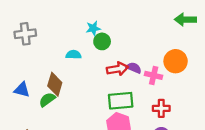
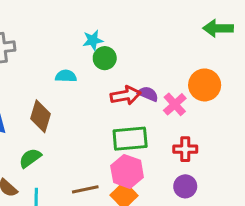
pink cross: (154, 75) -> (175, 104), turned 35
green semicircle: (47, 100) -> (30, 158), moved

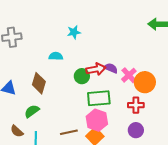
green circle: (105, 58) -> (82, 76), moved
orange circle: (205, 85) -> (145, 82), moved

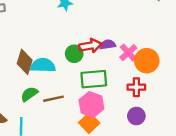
cyan semicircle: (56, 56) -> (43, 65), moved, size x1.5
purple semicircle: (111, 68) -> (108, 45), turned -32
green semicircle: (32, 111) -> (29, 94), moved
brown line: (69, 132) -> (53, 99), moved

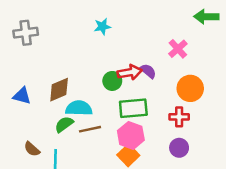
purple semicircle: (108, 45) -> (148, 71), turned 49
pink cross: (128, 53) -> (178, 49), moved
brown diamond: (25, 62) -> (59, 90), turned 50
cyan semicircle: (43, 65) -> (79, 108), moved

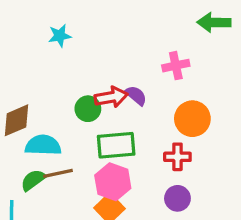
cyan star: (102, 27) -> (60, 36), moved
pink cross: (178, 49) -> (176, 66), turned 30
green semicircle: (64, 124) -> (33, 180), moved

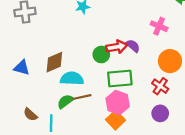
pink cross: (176, 66) -> (159, 26), turned 35
red cross: (177, 157) -> (160, 86), turned 35

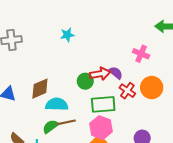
red cross: (160, 86) -> (127, 91), moved

